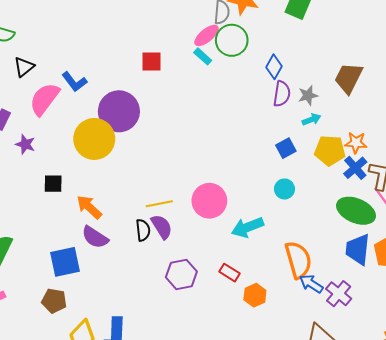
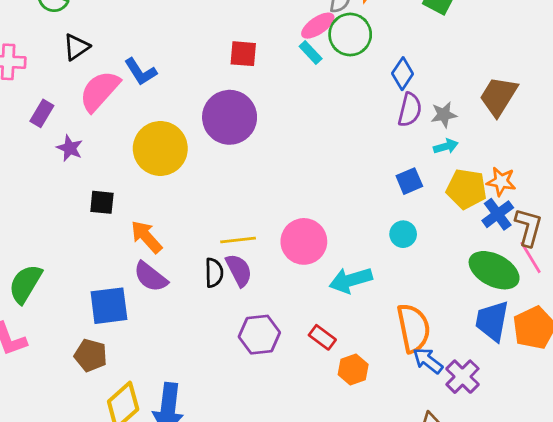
purple circle: (119, 111) -> (230, 117), moved

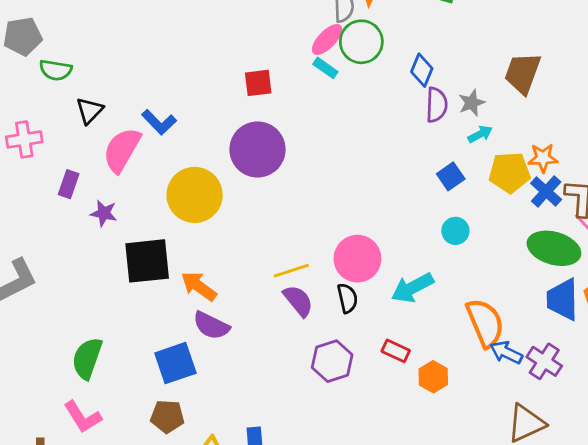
black square: (102, 202) -> (147, 261), size x1.8
black semicircle: (214, 273) -> (347, 298), moved

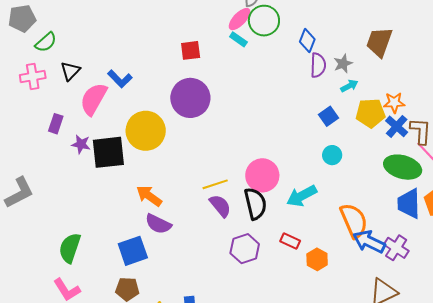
green semicircle: (56, 70) -> (46, 42), turned -50
pink cross: (24, 139) -> (33, 76), moved
black square: (147, 261) -> (108, 152), moved
black semicircle: (347, 298) -> (255, 204), size x1.5
blue arrow: (506, 352) -> (369, 242), size x1.4

